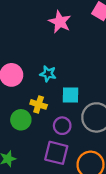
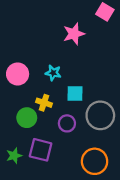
pink star: (60, 22) -> (74, 34), moved, turned 30
purple square: (56, 153) -> (41, 150), moved

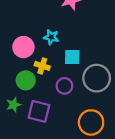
pink circle: (18, 74) -> (23, 47), moved
green star: (14, 156) -> (13, 105), moved

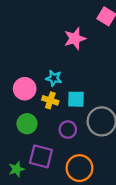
yellow cross: (42, 66) -> (50, 100), moved
green star: (13, 105) -> (16, 169), moved
orange circle: (91, 122) -> (79, 168), moved

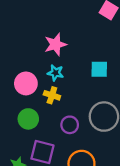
pink star: (75, 39) -> (55, 44), moved
cyan square: (76, 99) -> (99, 69), moved

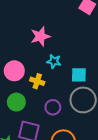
cyan square: (99, 69) -> (79, 75), moved
cyan star: (55, 73) -> (54, 61), moved

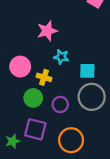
green circle: (16, 102) -> (33, 98), moved

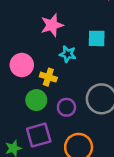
cyan square: (87, 71) -> (97, 38), moved
purple square: (35, 129) -> (39, 135), turned -30

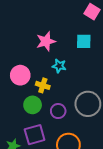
cyan square: (97, 38) -> (84, 41), moved

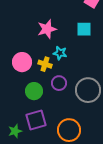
yellow cross: (43, 85) -> (45, 64), moved
purple circle: (58, 111) -> (59, 83), moved

